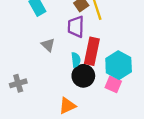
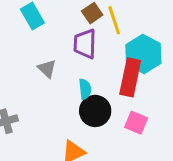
red rectangle: (92, 51) -> (130, 77), moved
cyan hexagon: (119, 65) -> (143, 54), moved

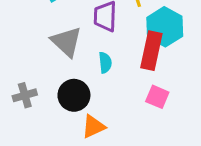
gray triangle: (47, 69) -> (67, 42), size x1.6
black circle: (95, 111) -> (74, 95), moved

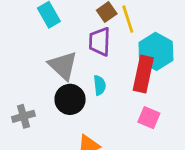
black circle: (74, 95) -> (70, 99), moved

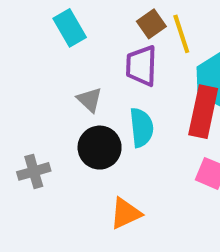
gray triangle: (63, 66) -> (90, 100), size x0.6
cyan semicircle: (100, 85) -> (141, 128), size x1.4

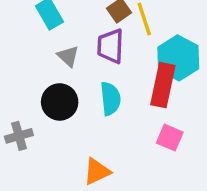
gray triangle: (90, 100) -> (68, 56), moved
black circle: (100, 148) -> (60, 102), moved

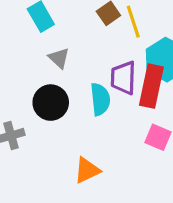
purple trapezoid: (110, 46) -> (123, 78), moved

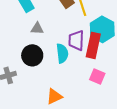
gray triangle: (59, 58) -> (37, 28), turned -40

